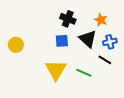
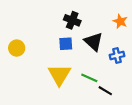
orange star: (101, 20) -> (120, 21), moved
blue cross: (110, 42) -> (117, 55), moved
black line: (105, 60) -> (105, 91), moved

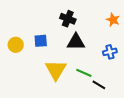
black triangle: (94, 42) -> (76, 42), moved, turned -42
blue square: (66, 44) -> (41, 41), moved

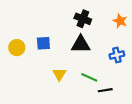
black cross: (68, 19) -> (83, 19), moved
yellow triangle: (56, 70) -> (59, 74), size x0.6
black line: (99, 85) -> (105, 90), turned -40

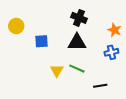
orange star: (120, 21) -> (114, 30), moved
yellow circle: (17, 48) -> (16, 26), moved
green line: (89, 77) -> (77, 69), moved

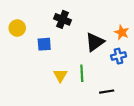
black cross: (79, 18) -> (62, 19), moved
black triangle: (77, 42) -> (95, 42), moved, turned -36
green line: (77, 69) -> (82, 73), turned 63

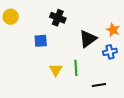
yellow circle: (17, 28) -> (11, 17), moved

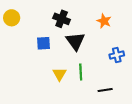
orange star: (113, 30) -> (104, 21), moved
black triangle: (88, 39) -> (75, 41), moved, turned -30

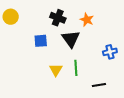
orange star: (104, 21) -> (87, 20), moved

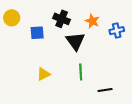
blue square: (41, 41) -> (37, 33), moved
blue cross: (110, 52) -> (117, 31), moved
yellow triangle: (56, 70) -> (44, 74), moved, turned 32

